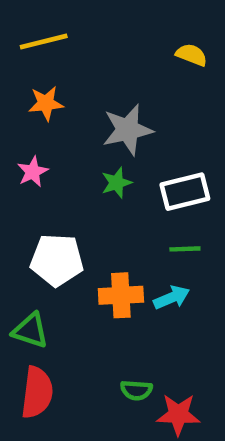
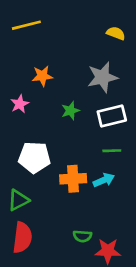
orange star: (46, 103) -> (42, 76), moved
gray star: (128, 130) -> (102, 77), moved
green triangle: (30, 331) -> (18, 200), turned -45

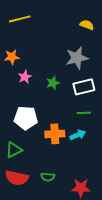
orange star: (42, 76) -> (12, 57), moved
pink star: (20, 104) -> (25, 77), moved
green semicircle: (82, 236) -> (48, 177), moved
red semicircle: (22, 237) -> (17, 178), turned 95

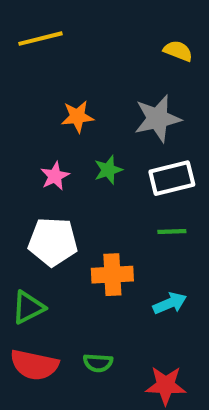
orange star: (12, 57) -> (77, 117), moved
pink star: (25, 77) -> (55, 176), moved
cyan arrow: (78, 135) -> (170, 303), moved

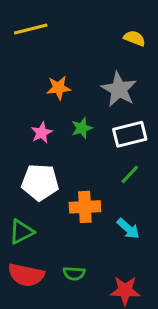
gray star: (157, 119) -> (119, 89), turned -30
green line: (172, 231) -> (130, 174), turned -45
cyan arrow: (170, 303) -> (128, 229), turned 65

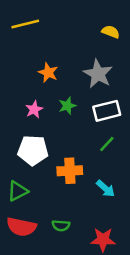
orange star: (59, 88) -> (48, 73), turned 30

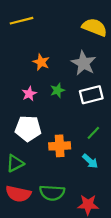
yellow semicircle: (111, 32) -> (94, 27), size x1.6
green line: (107, 144) -> (93, 133), moved
green semicircle: (61, 226) -> (52, 193), size x1.6

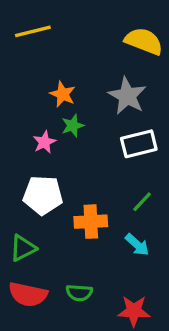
green star: (57, 90) -> (73, 126), moved
green semicircle: (52, 193) -> (79, 293), size x0.7

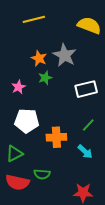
yellow line: (33, 31) -> (34, 19), moved
gray star: (127, 96) -> (65, 55), moved
pink star: (44, 142) -> (18, 87), moved
green semicircle: (79, 293) -> (42, 174), moved

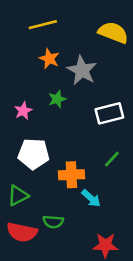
orange star: (39, 58) -> (49, 59), moved
cyan arrow: (85, 152) -> (91, 198), moved

